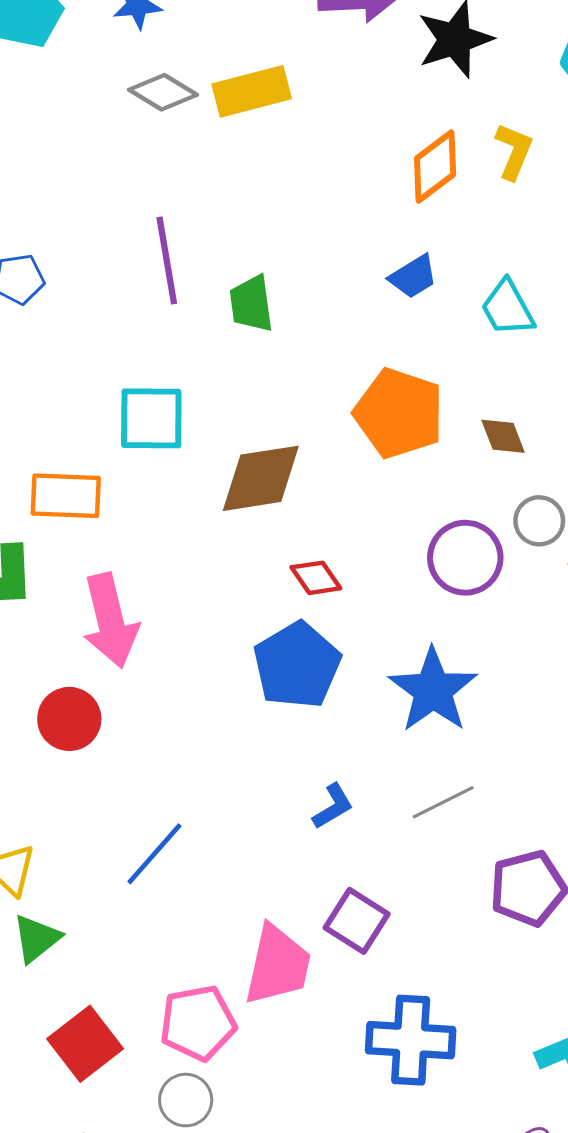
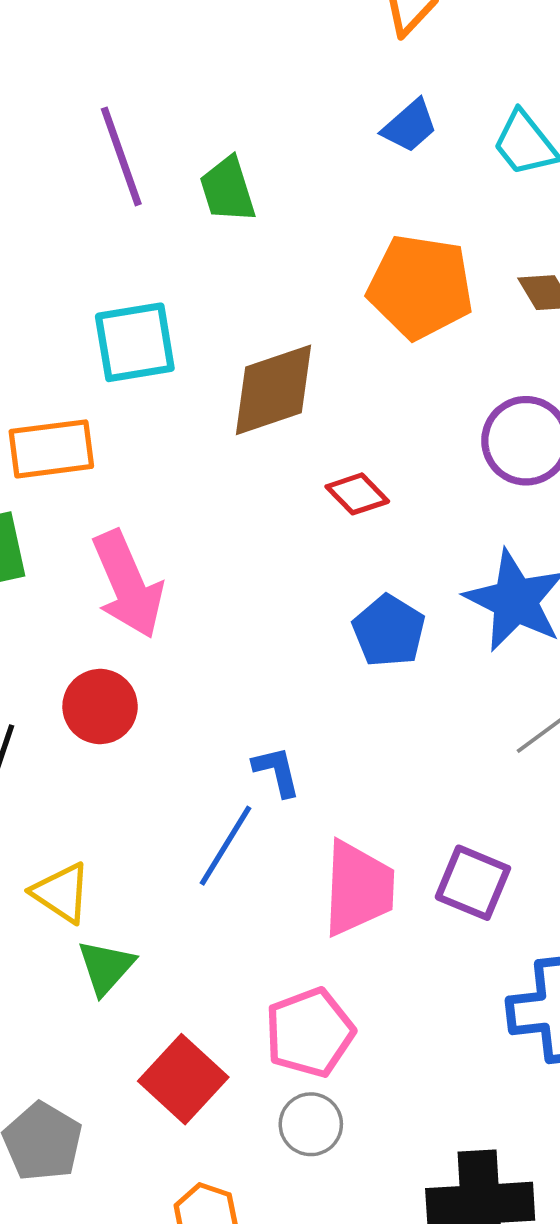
blue pentagon: (297, 665) -> (389, 631), moved, size x0.7
blue L-shape: (333, 806) -> (277, 771), moved, turned -63
pink trapezoid: (278, 965) -> (358, 888), moved

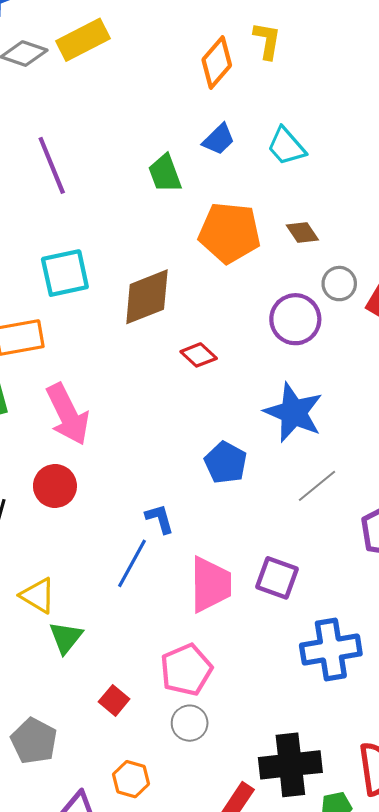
green trapezoid: (228, 190) -> (165, 173), moved
blue pentagon: (389, 631) -> (226, 463), moved
red square: (183, 1079) -> (114, 700), size x0.6

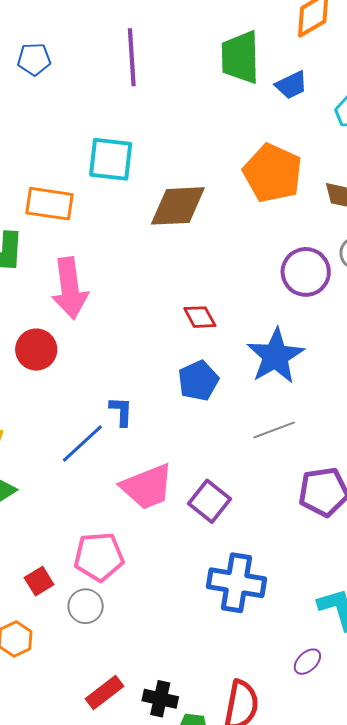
green trapezoid: (165, 173) -> (240, 57), moved, size x1.4
red diamond: (199, 355) -> (200, 317), moved
pink trapezoid: (210, 584) -> (147, 487), turned 50
red square: (114, 700) -> (39, 581), moved
black cross: (290, 765) -> (160, 699), moved, size x0.6

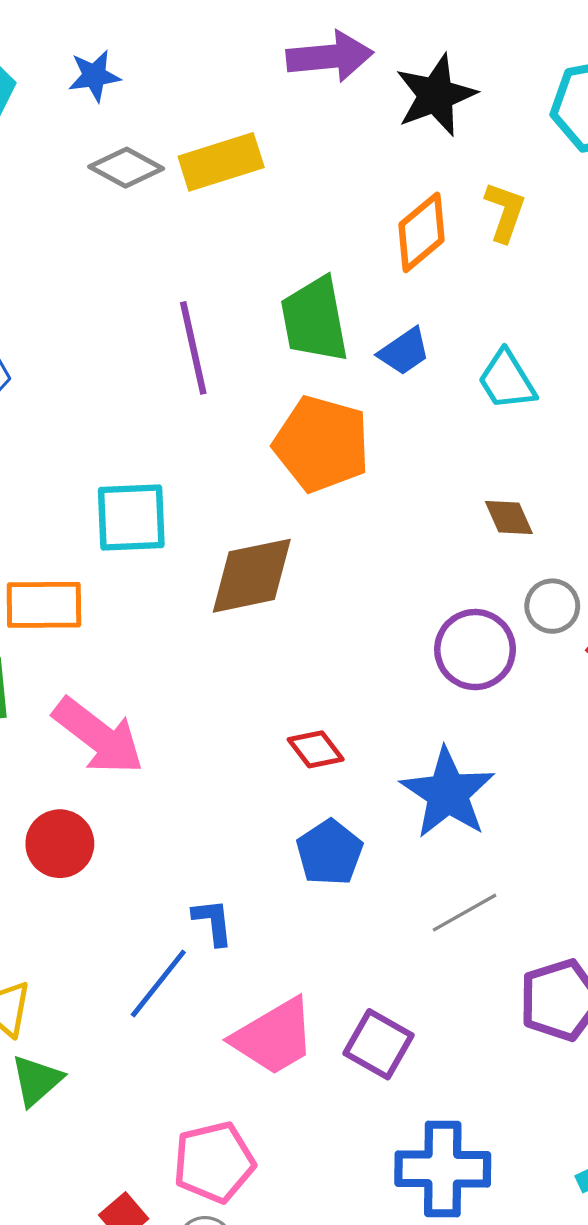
purple line: (132, 57) -> (193, 348), moved
orange pentagon: (273, 173) -> (322, 444), moved
pink arrow: (70, 288) -> (98, 736), turned -36

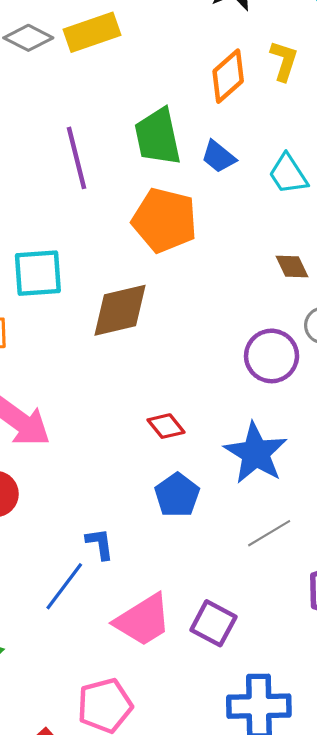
blue trapezoid: (404, 351) -> (219, 157), turned 75

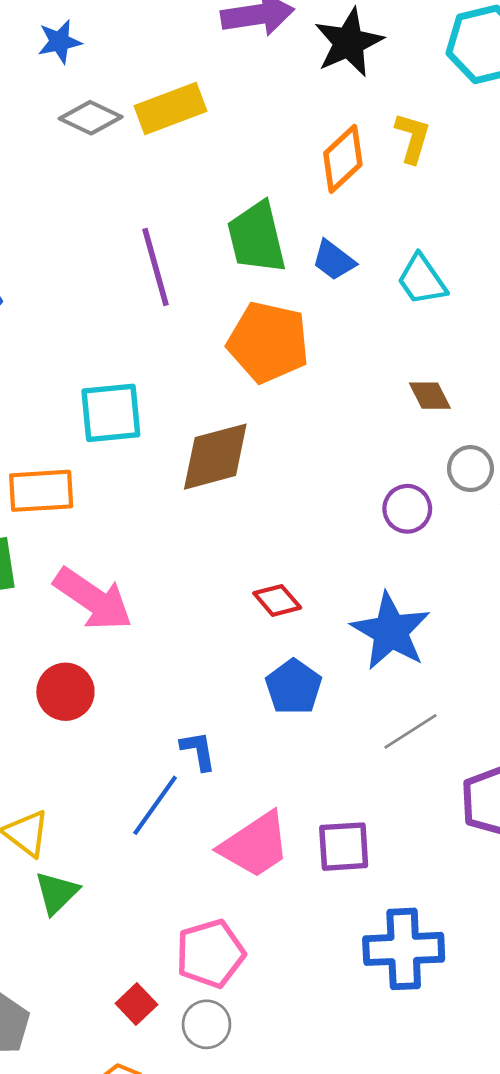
purple circle: (272, 356) -> (407, 509), size x0.7
purple square: (213, 623) -> (344, 847), turned -30

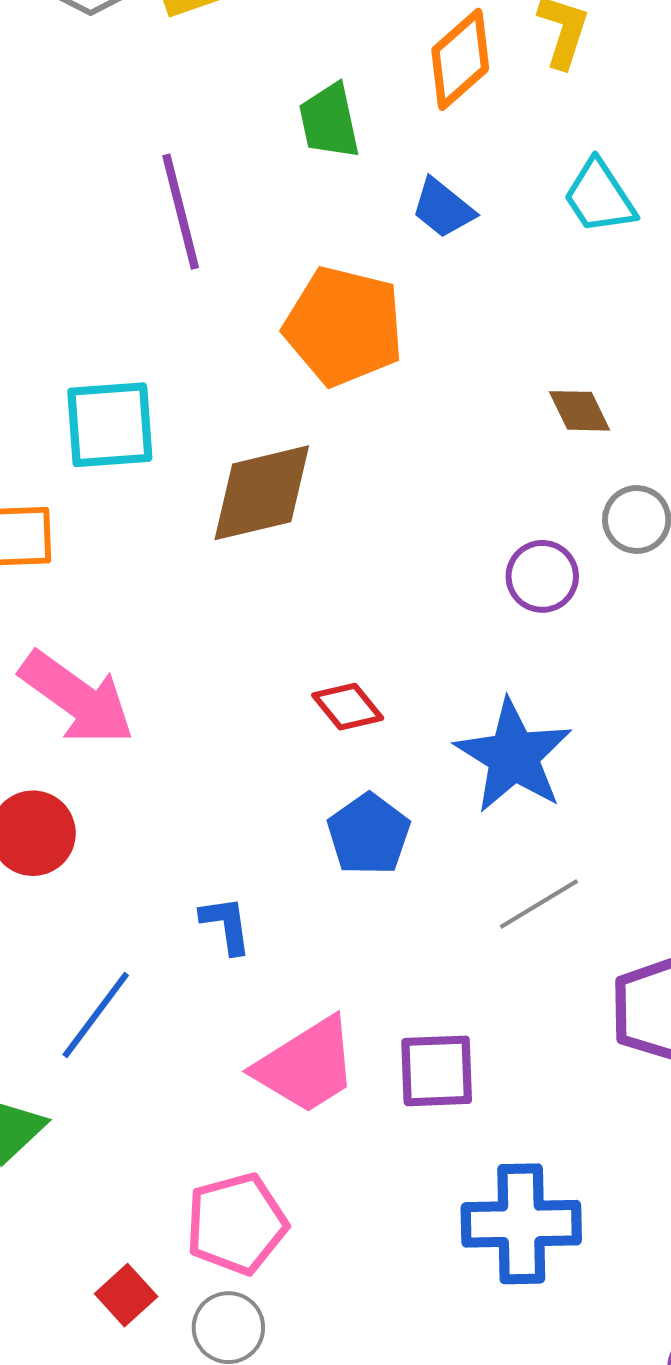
green trapezoid: (257, 237) -> (329, 121), moved, size x0.7
cyan trapezoid: (422, 280) -> (599, 197), moved
blue line: (155, 805) -> (96, 1015), moved

